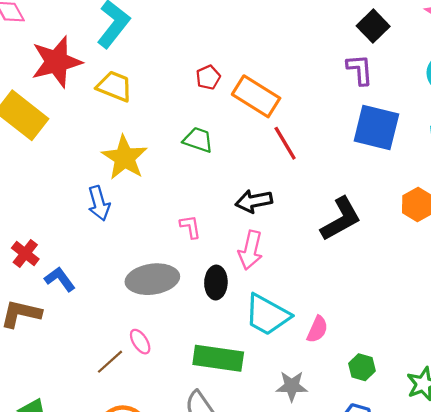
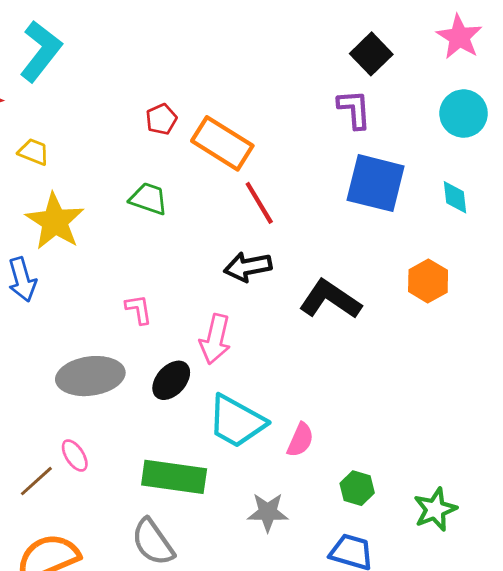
yellow trapezoid: (114, 86) -> (34, 152), moved, size x0.7
black arrow: (254, 201) -> (248, 267), moved
black L-shape: (341, 219) -> (330, 299), turned -117
black ellipse: (216, 282) -> (171, 380), turned 40

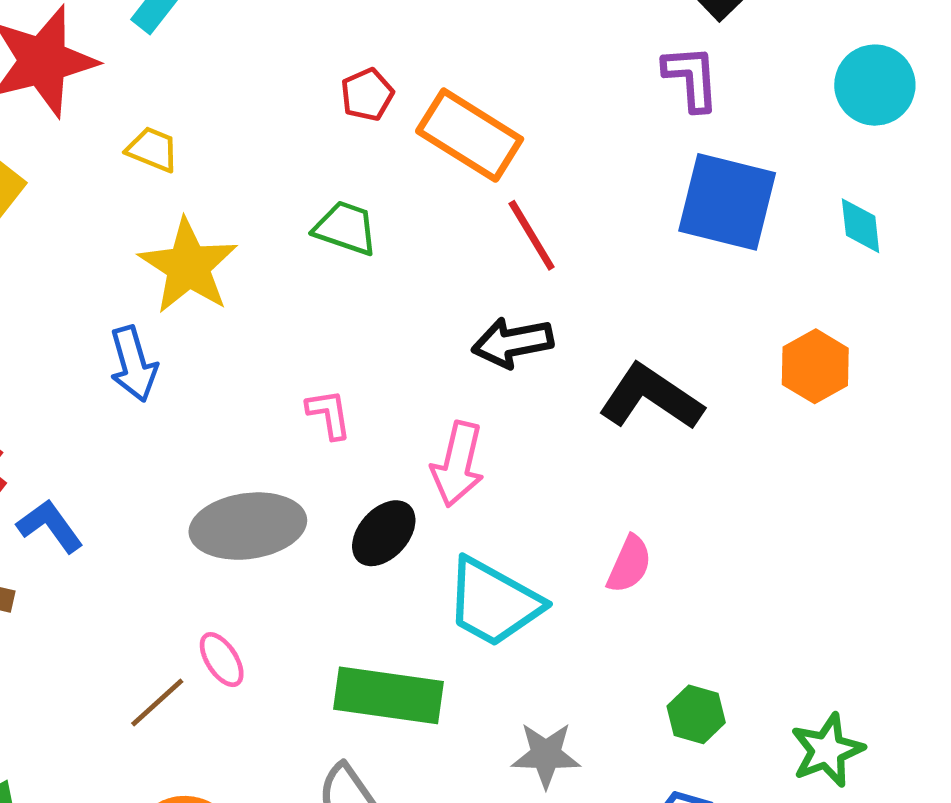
pink semicircle: (300, 440) -> (629, 564), moved

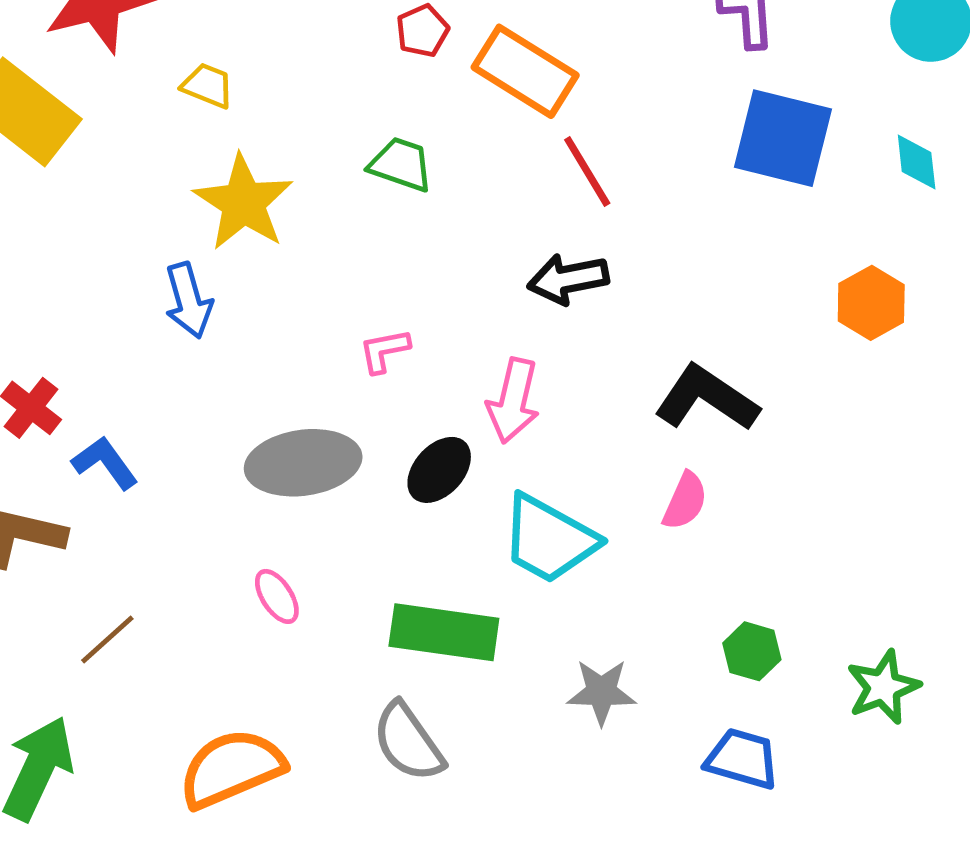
black L-shape: (651, 397) -> (707, 398), moved
pink L-shape: (329, 414) -> (384, 351), turned -92
brown line: (157, 702) -> (107, 639), moved

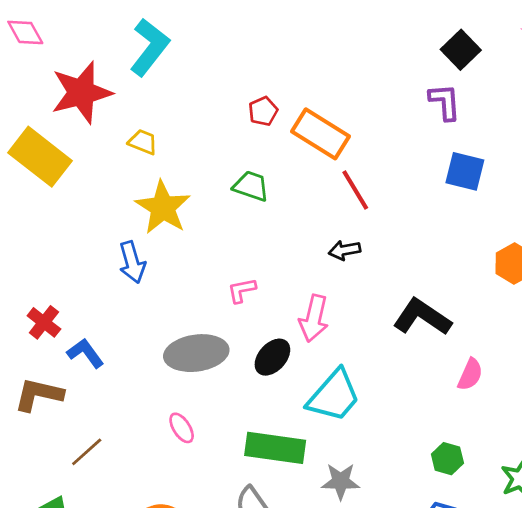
blue square: (783, 138) -> (465, 171), size x0.7
black arrow: (568, 279) -> (345, 250), size x0.7
pink semicircle: (685, 501) -> (470, 374), moved
cyan trapezoid: (549, 539) -> (334, 396), turned -78
gray star: (601, 692) -> (341, 481), moved

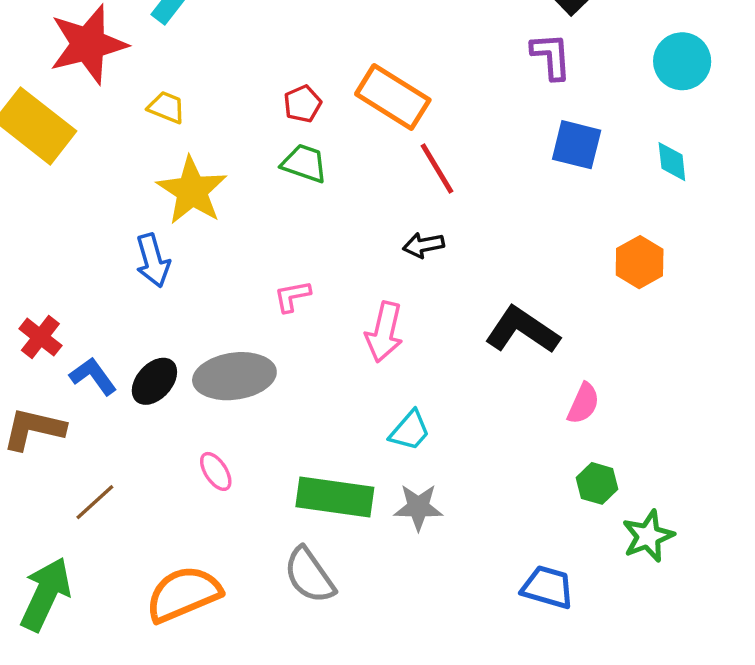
red pentagon: (263, 111) -> (303, 104), moved
black ellipse: (272, 357) -> (154, 381), moved
cyan trapezoid: (334, 396) -> (410, 431), size x0.6
green hexagon: (447, 459) -> (597, 483), moved
gray star: (341, 481) -> (418, 507), moved

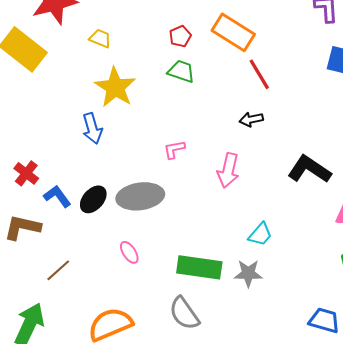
cyan trapezoid: (410, 431) -> (260, 234), moved

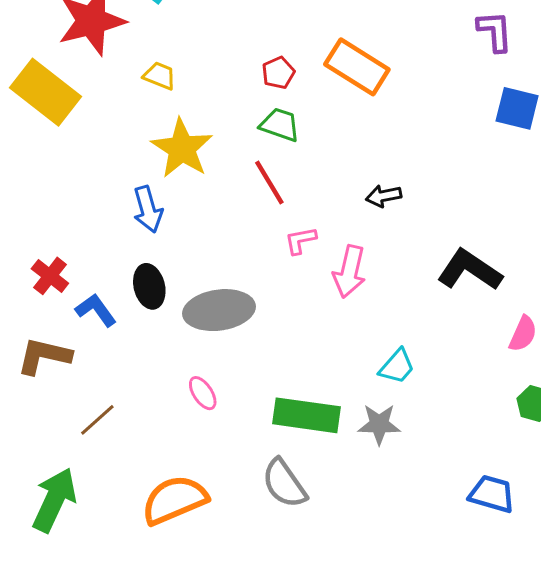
red line: (259, 74) -> (269, 183), moved
pink L-shape: (174, 149) -> (301, 240), moved
black ellipse: (93, 199) -> (149, 286), moved, turned -56

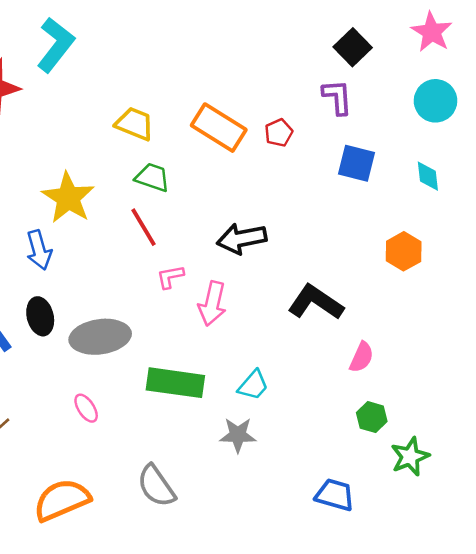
red pentagon: (278, 73) -> (279, 133), moved
yellow trapezoid: (160, 76) -> (135, 124), moved, size x1.4
black arrow: (384, 196) -> (242, 239), size x1.6
green rectangle: (306, 415) -> (175, 383), moved

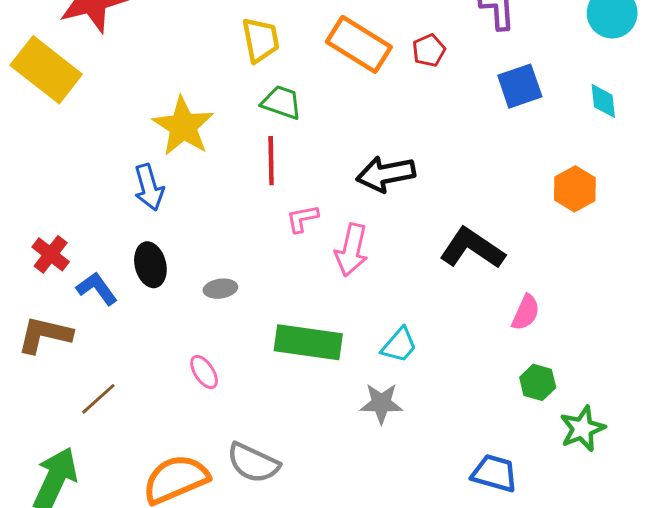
yellow trapezoid: (135, 124) -> (261, 40), turned 57
blue square: (356, 163) -> (520, 86), turned -33
red line: (143, 227) -> (271, 161), turned 30
gray ellipse: (100, 337) -> (220, 289), size x0.5
gray semicircle: (156, 486) -> (253, 463), moved, turned -30

